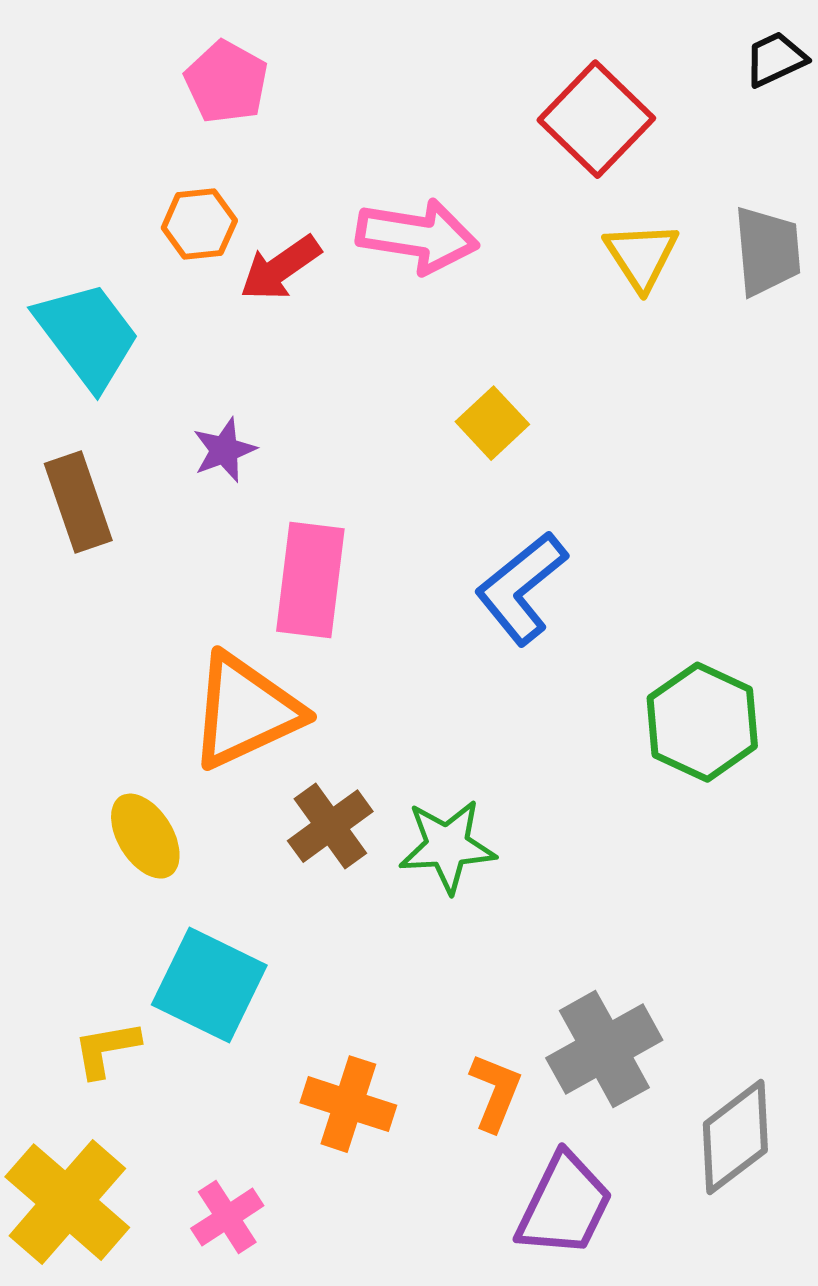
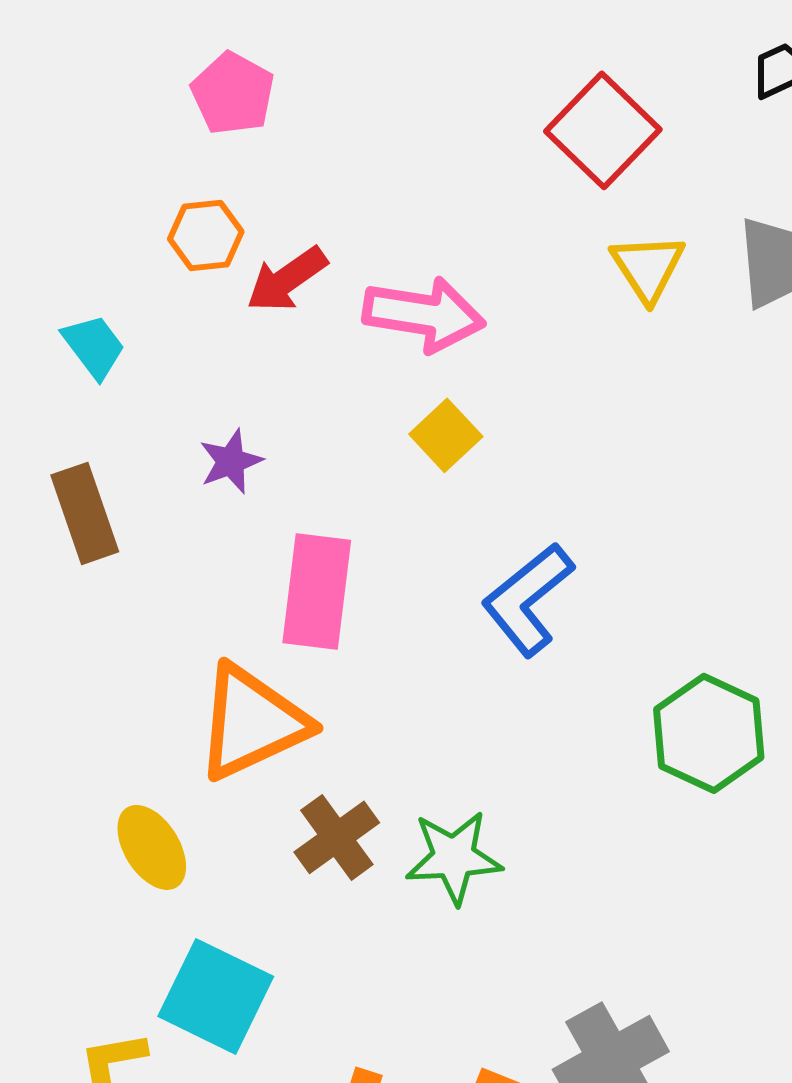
pink arrow: (417, 236) -> (424, 314), moved
cyan trapezoid: (87, 335) -> (94, 346), size x0.6
yellow square: (492, 423) -> (446, 435), moved

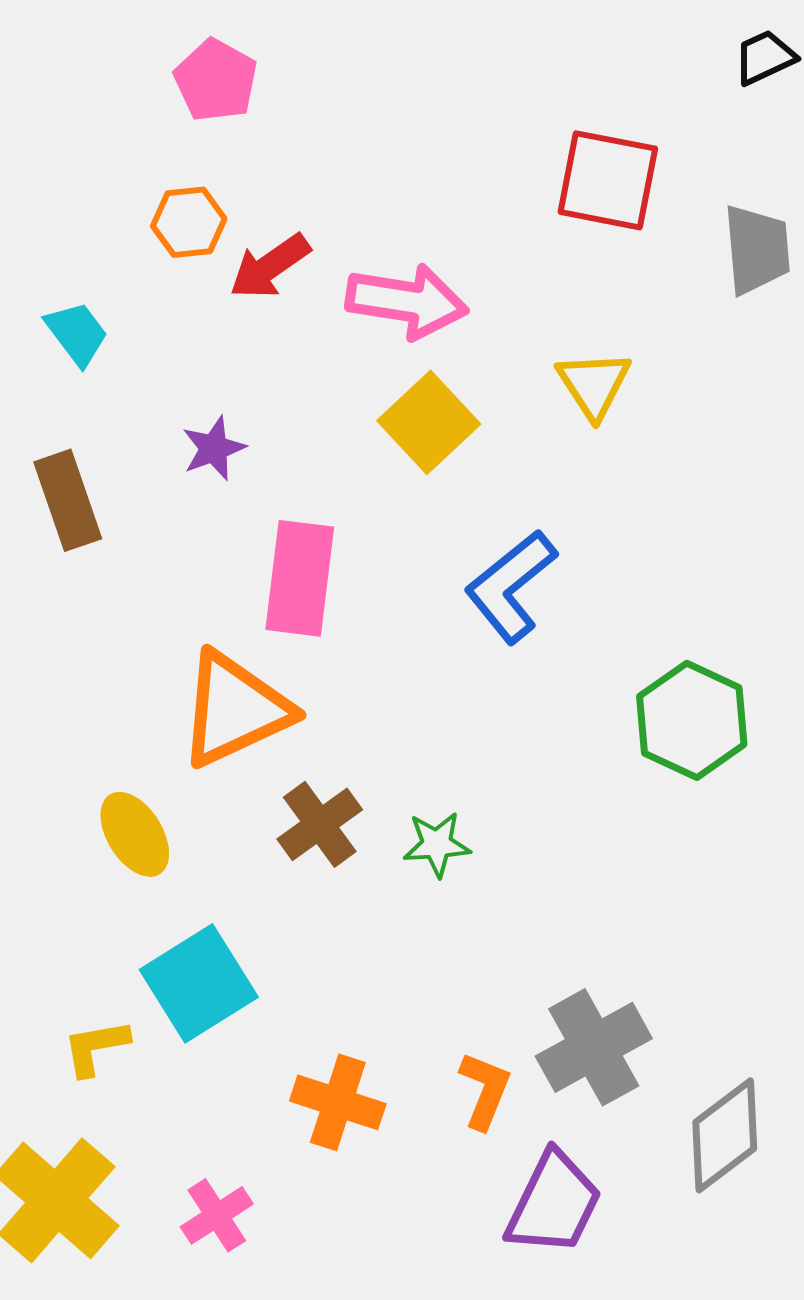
red square: (603, 130) -> (608, 180), moved, turned -33
yellow triangle: (648, 267) -> (594, 384), moved
yellow square: (446, 435) -> (429, 422), size x1.4
green star: (454, 857) -> (437, 844), size x0.7
cyan square: (216, 996) -> (199, 983), turned 32

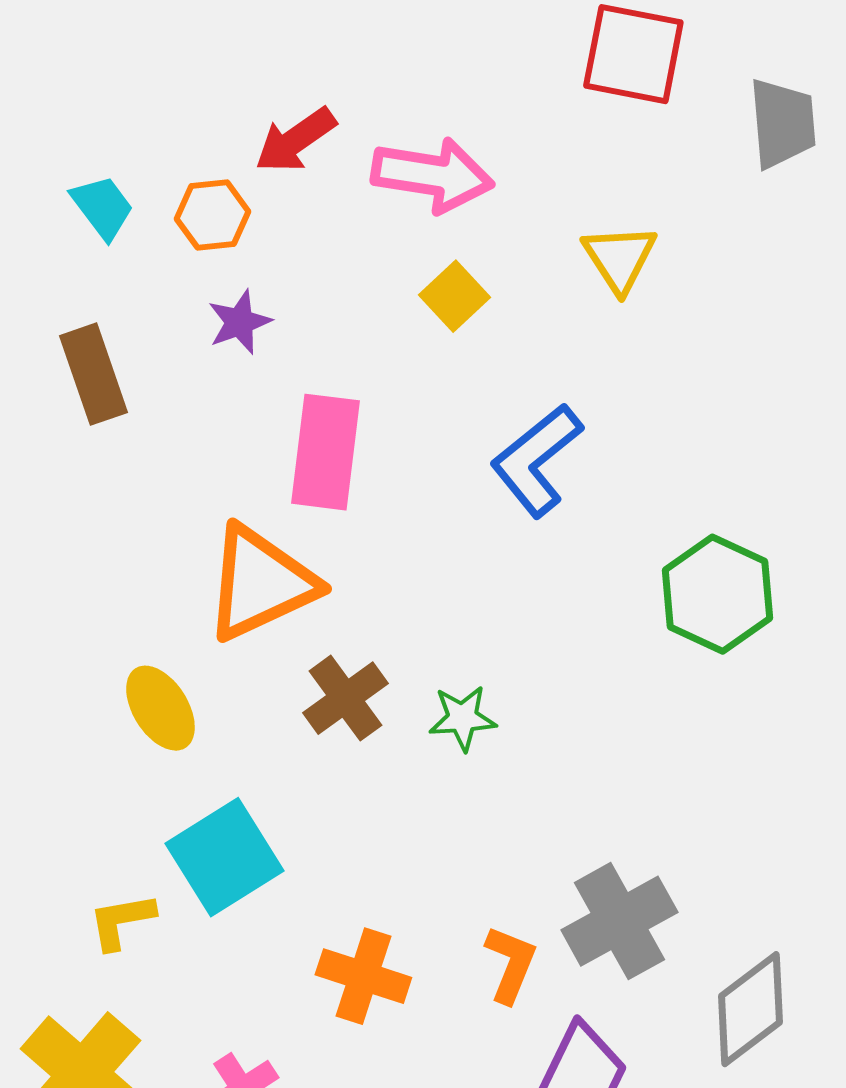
orange hexagon: (189, 222) -> (212, 215), moved
yellow square: (429, 422) -> (454, 296), size x0.7

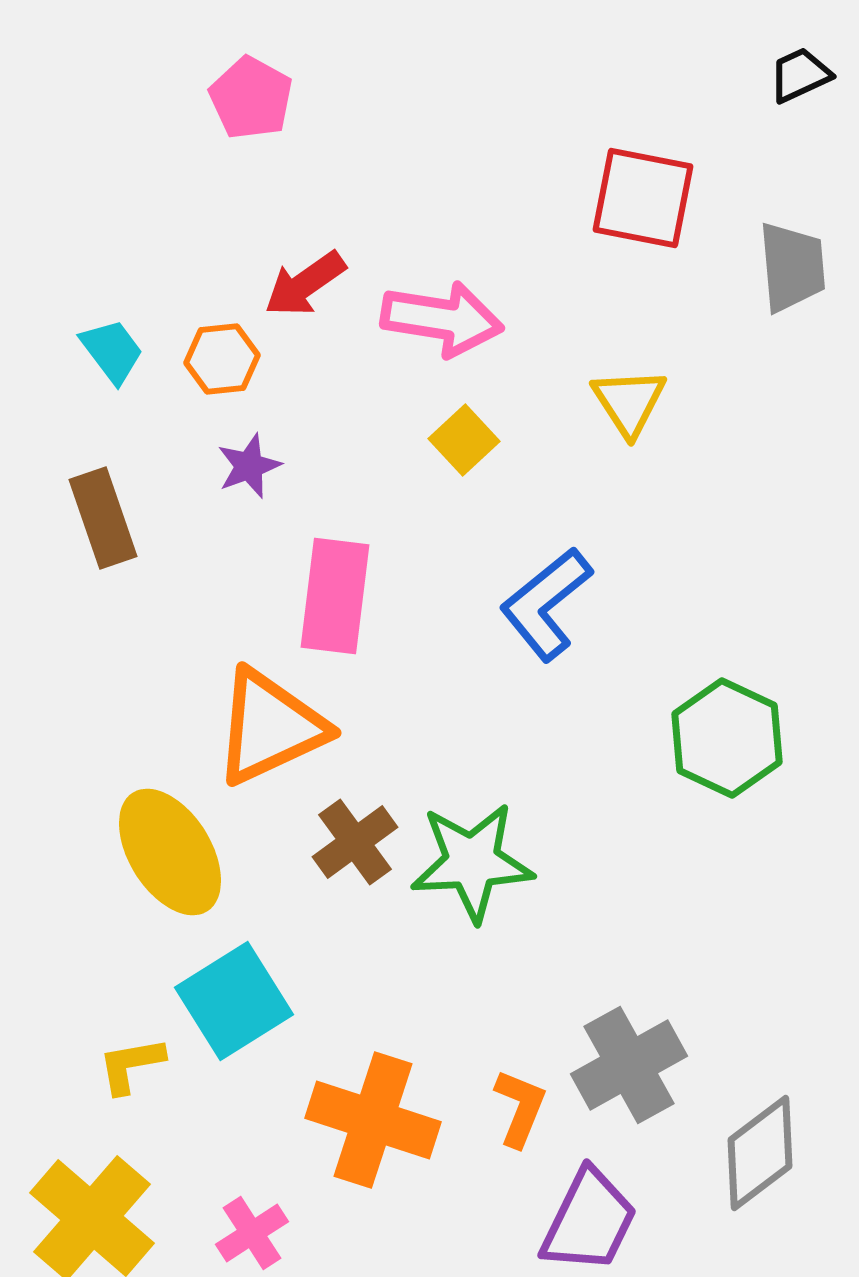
yellow ellipse: (160, 708) -> (170, 852), size x1.5
green star: (462, 718) -> (472, 862), size x1.8
orange cross: (363, 976) -> (373, 1120), size x1.4

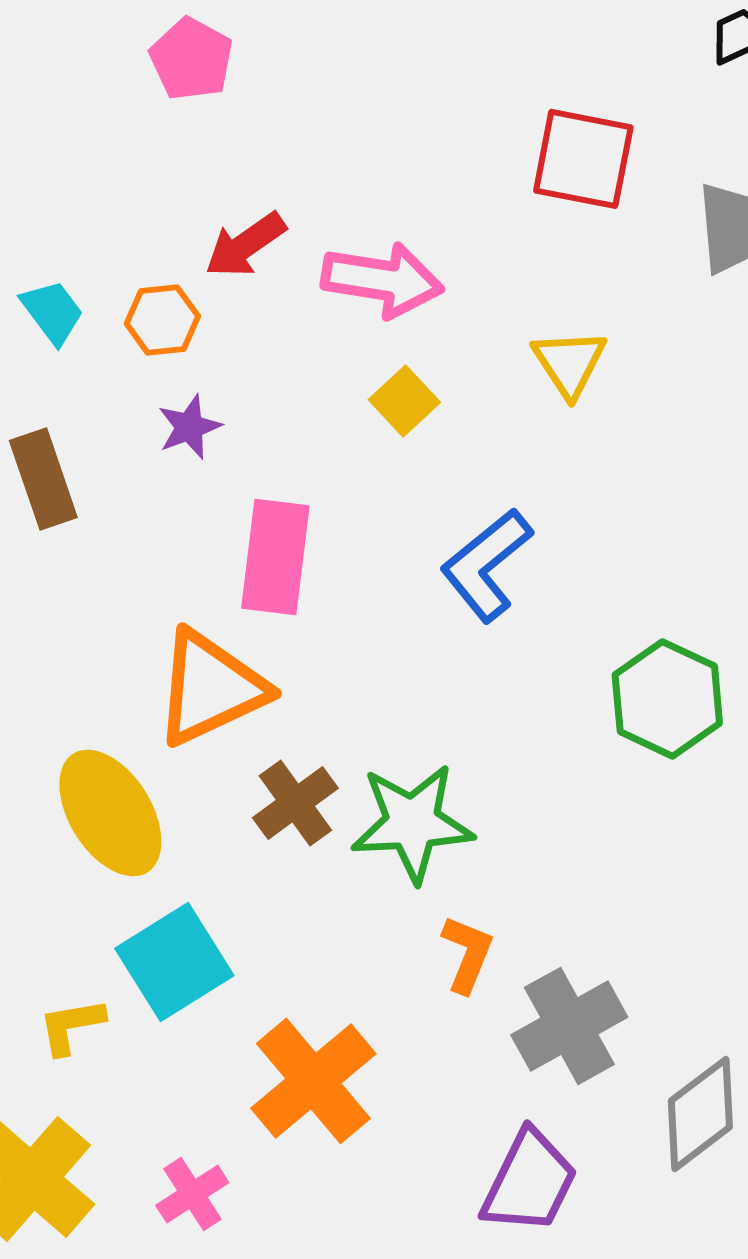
orange L-shape: (520, 1108) -> (467, 954), moved
orange cross: (373, 1120) -> (313, 1081), turned 32

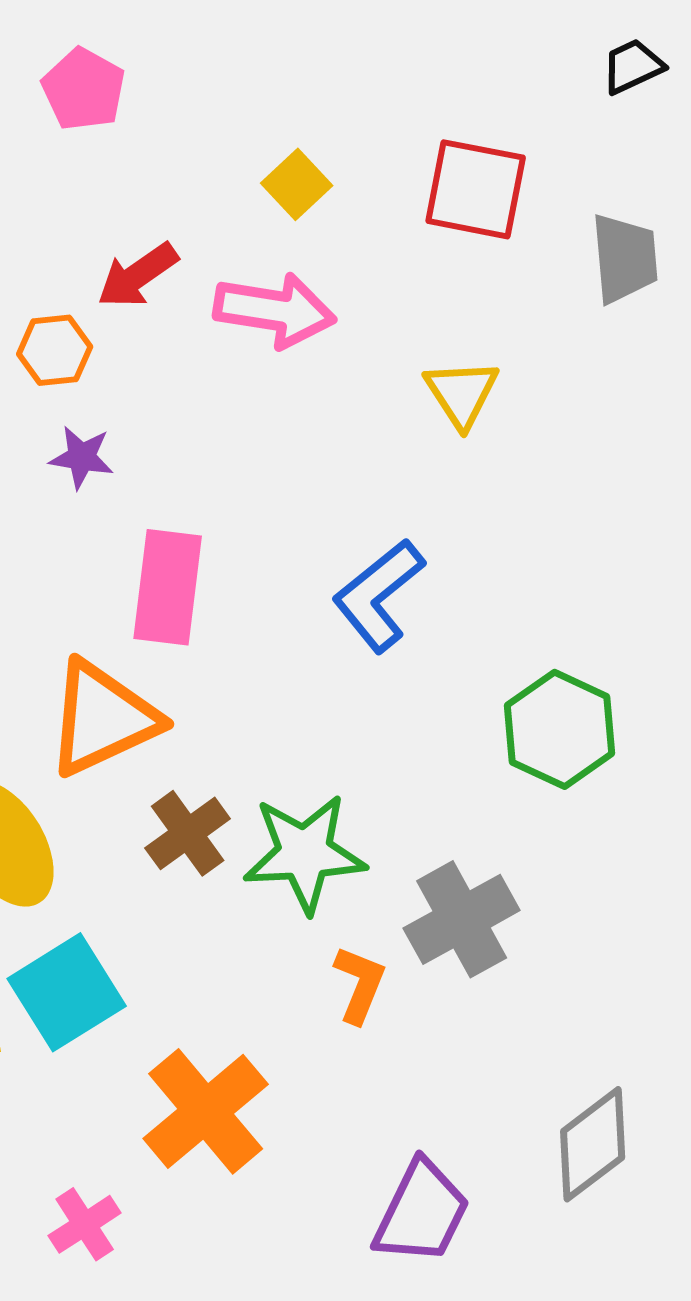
yellow square: (404, 401) -> (297, 184), moved
purple star: (189, 427) -> (82, 457), turned 30
gray cross: (569, 1026) -> (462, 919), moved

